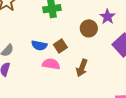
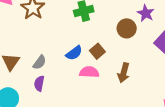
blue semicircle: (39, 45) -> (74, 53), turned -42

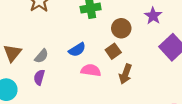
brown circle: (127, 28) -> (121, 28), moved
brown square: (97, 51) -> (113, 51), moved

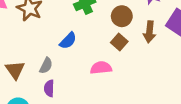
blue semicircle: (77, 50) -> (68, 41), moved
brown arrow: (125, 74) -> (149, 32), moved

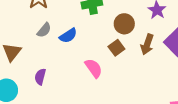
gray semicircle: (46, 66) -> (44, 30), moved
pink semicircle: (101, 68) -> (94, 68), turned 48

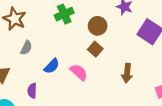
blue semicircle: (68, 36) -> (52, 66), moved
brown arrow: (147, 44) -> (127, 73), moved

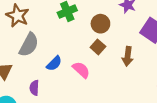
gray semicircle: (26, 48) -> (29, 45), size x1.6
brown arrow: (127, 73) -> (128, 56), moved

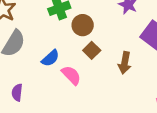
brown circle: (100, 24) -> (83, 25), moved
blue semicircle: (54, 63) -> (50, 58), moved

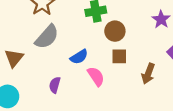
brown square: (92, 50) -> (119, 56), turned 35
purple semicircle: (17, 93) -> (55, 85), moved

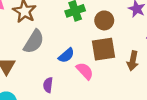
brown circle: (115, 31) -> (104, 20), moved
brown square: (119, 56) -> (104, 49), size x1.6

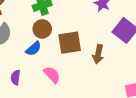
brown circle: (104, 20) -> (42, 29), moved
pink semicircle: (85, 71) -> (52, 75), moved

